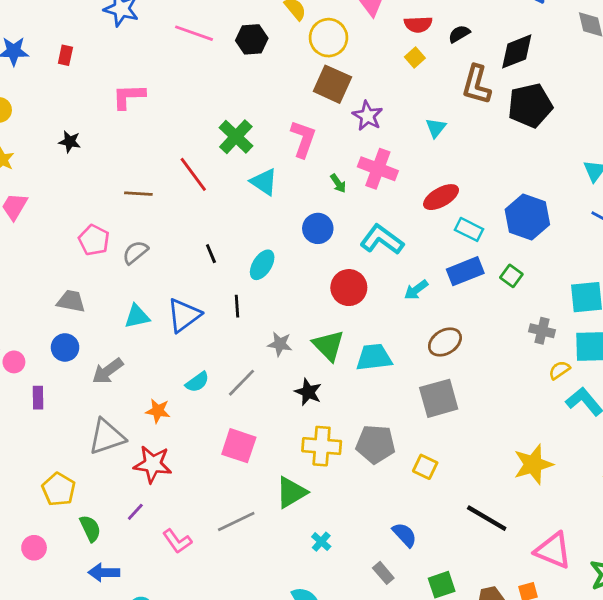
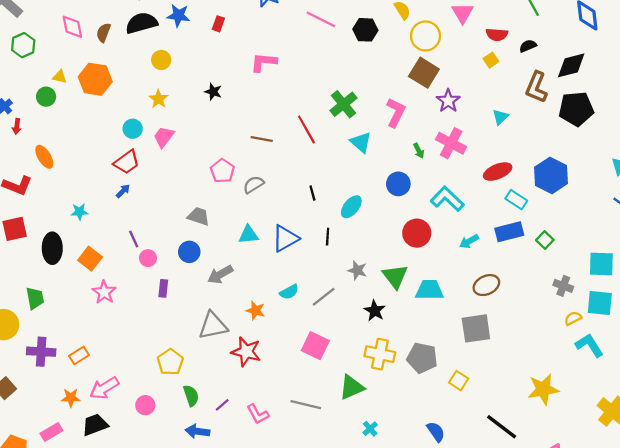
blue hexagon: (527, 217) -> (551, 175), moved
purple line: (135, 512) -> (222, 405), moved
gray line: (236, 522) -> (306, 405), turned 32

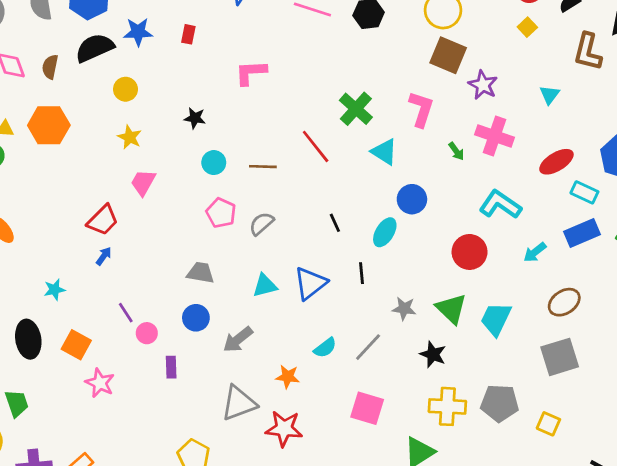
cyan circle: (133, 129) -> (214, 163), moved
blue circle: (398, 184) -> (412, 199), moved
cyan trapezoid: (430, 290) -> (496, 319), turned -56

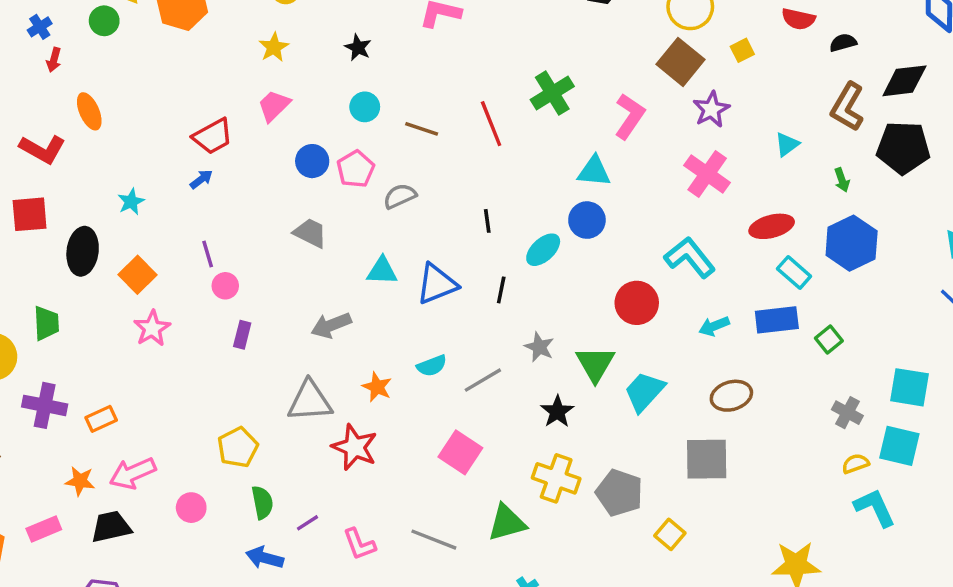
yellow square: (527, 27) -> (742, 50), moved
green arrow: (456, 151) -> (842, 180), moved
cyan triangle: (384, 152) -> (594, 171), moved, turned -44
cyan star: (54, 290) -> (131, 202), turned -30
blue circle: (196, 318) -> (312, 161), moved

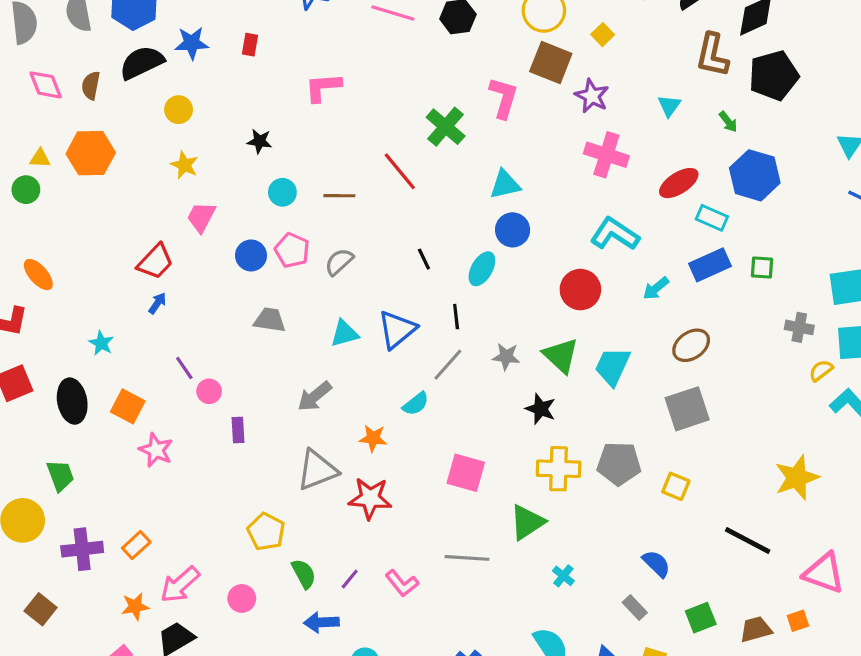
pink L-shape: (630, 116) -> (504, 98), moved
green square: (829, 340) -> (762, 268), turned -30
gray line: (483, 380) -> (448, 365), moved

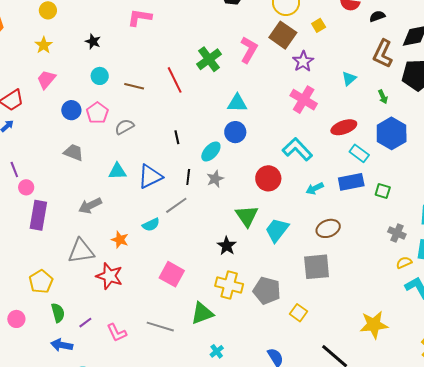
gray star: (506, 357) -> (215, 179), moved, turned 30
purple rectangle: (238, 430) -> (38, 215), size x1.8

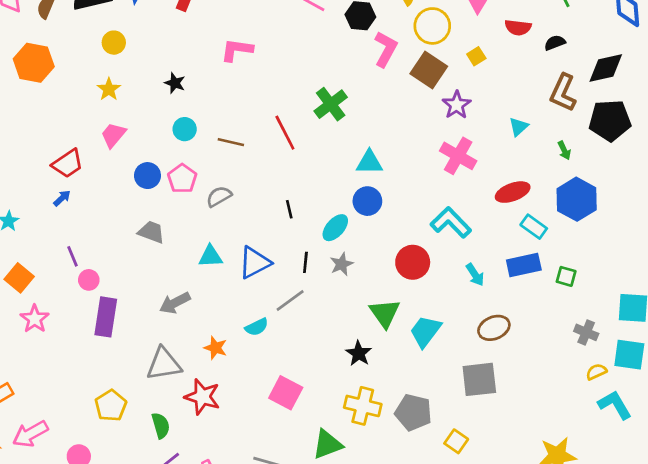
pink L-shape: (249, 50) -> (386, 49), moved
cyan arrow: (315, 188) -> (475, 275), turned -96
green semicircle: (58, 313) -> (161, 426), moved

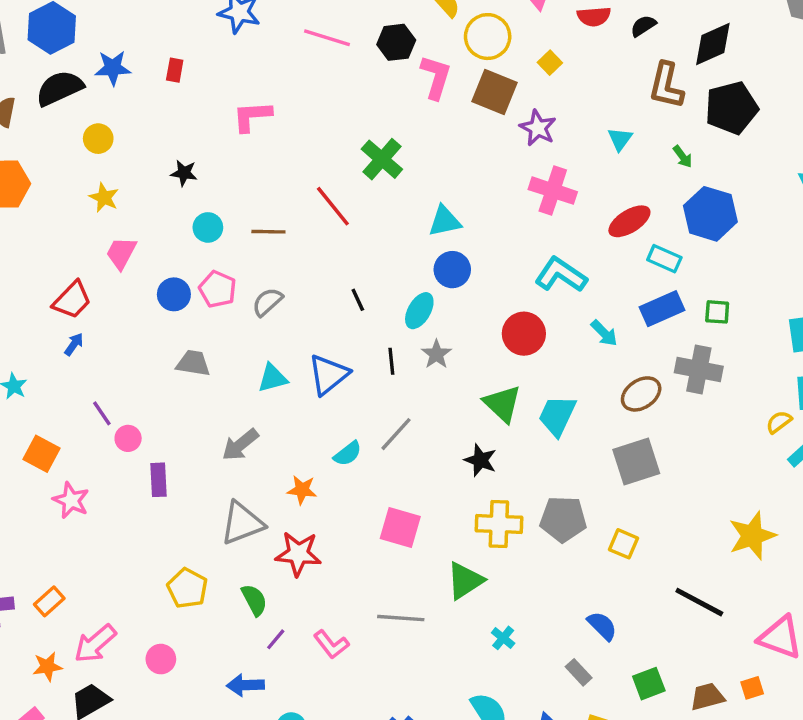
gray line: (290, 300) -> (396, 434), moved
purple rectangle: (106, 317) -> (158, 480), size x0.7
gray cross: (586, 332) -> (699, 370), moved, size x1.5

